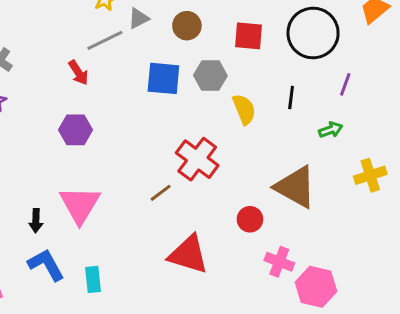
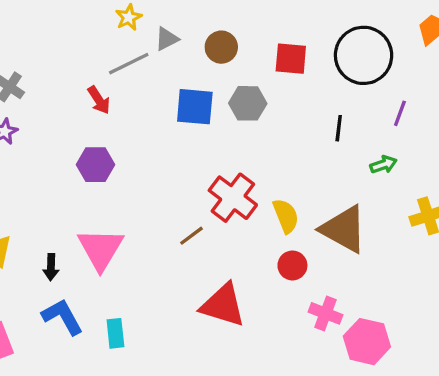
yellow semicircle: (244, 109) -> (286, 216), moved

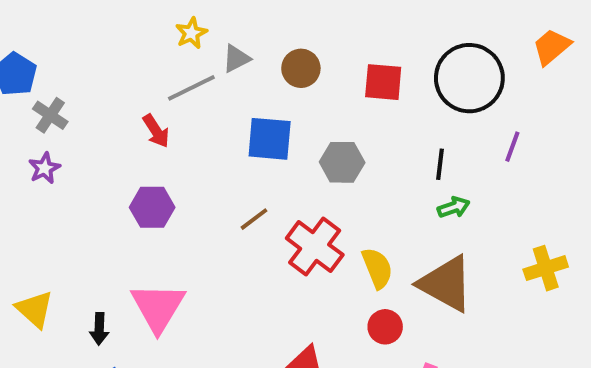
gray hexagon: (248, 103) -> (342, 162), moved
green arrow: (383, 165) -> (454, 207), moved
brown line: (192, 236) -> (254, 219), moved

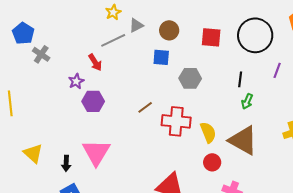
blue square: (270, 139) -> (161, 57), moved, size x0.7
purple star: (44, 168) -> (76, 81), moved
green arrow: (454, 207) -> (247, 101), turned 133
red cross: (315, 247) -> (176, 121), turned -32

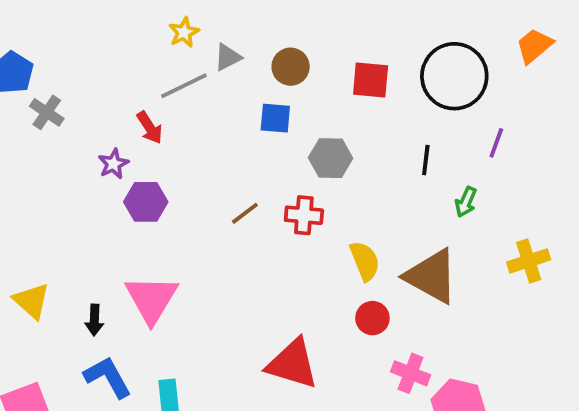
green arrow: (247, 101) -> (466, 202), moved
red cross: (176, 121) -> (304, 215), moved, size x0.7

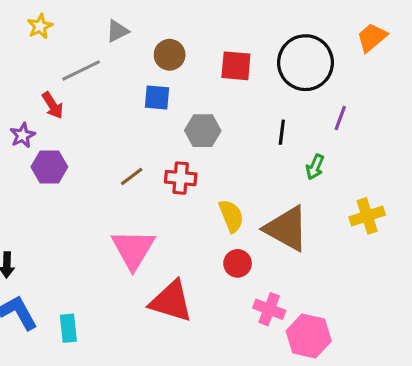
yellow star: (184, 32) -> (40, 26), moved
gray triangle: (228, 57) -> (117, 31), moved
pink triangle: (152, 299) -> (133, 249), moved

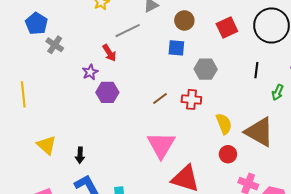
red square: (236, 66) -> (227, 28), turned -30

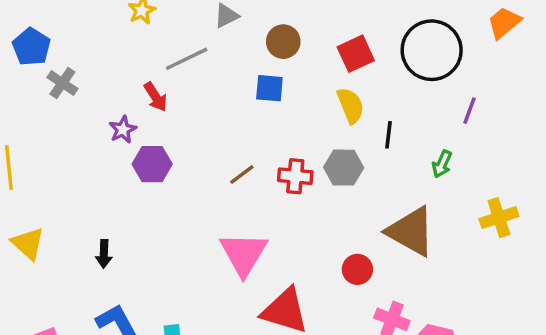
gray hexagon: (206, 69) -> (344, 168), moved
black line: (256, 70) -> (388, 135), moved
yellow semicircle: (224, 124) -> (351, 105), moved
yellow triangle: (47, 145) -> (28, 243), moved
black arrow: (80, 155) -> (104, 254), moved

